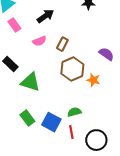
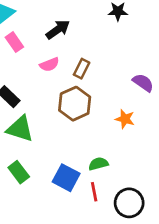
brown hexagon: (72, 69) -> (75, 104), moved
green triangle: (30, 82) -> (20, 129), moved
green rectangle: (27, 118) -> (19, 172), moved

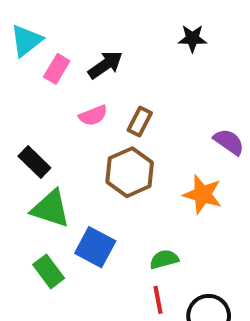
pink rectangle: (14, 42) -> (57, 69), moved, turned 66
orange star: (125, 119) -> (203, 194), size x1.4
blue square: (66, 178) -> (95, 247), moved

